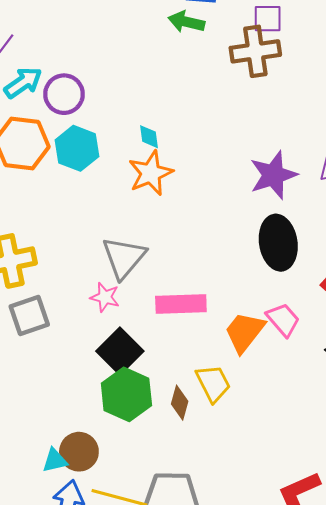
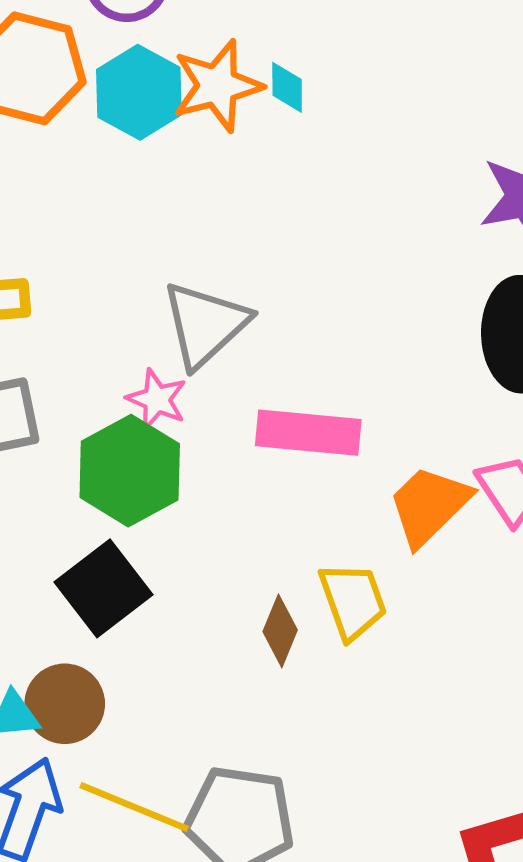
orange star: (151, 173) -> (217, 86), moved
black square: (120, 351) -> (103, 588), moved
green hexagon: (126, 394) -> (130, 471), moved

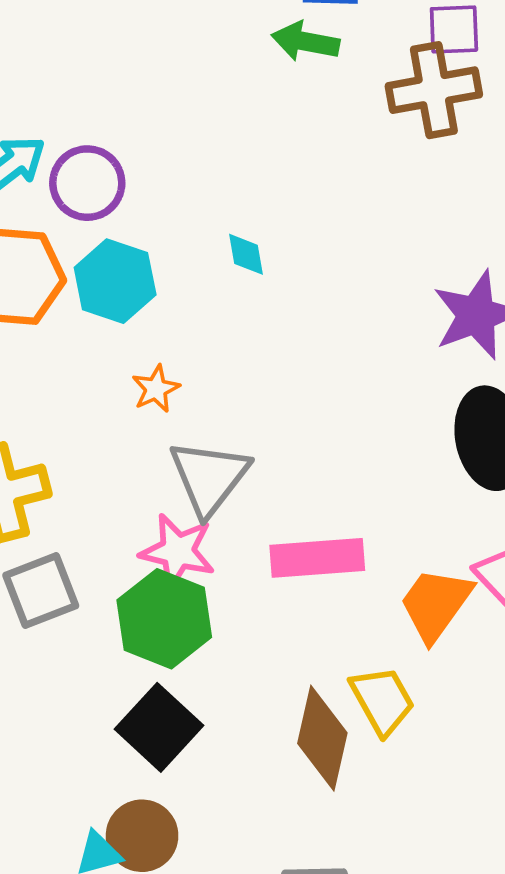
orange star: (217, 86) -> (156, 389), moved, size x0.6
pink star: (157, 399) -> (178, 551), size x1.4
brown diamond: (280, 631) -> (322, 738), size x1.6

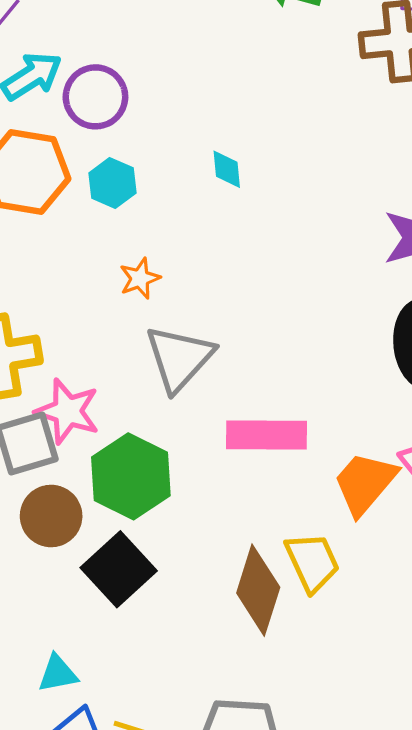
cyan hexagon: (115, 281) -> (112, 183), size x0.7
pink star: (178, 551) -> (68, 411), moved
brown circle: (142, 836) -> (51, 516), moved

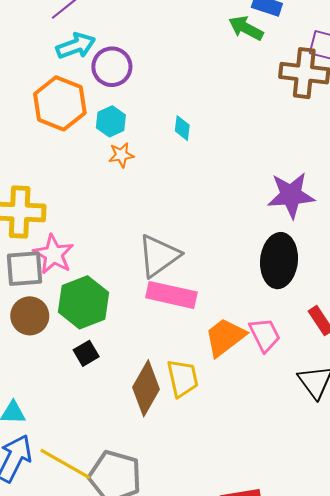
orange star: (140, 278) -> (121, 155), moved
gray triangle: (179, 358) -> (159, 256), moved
black square: (119, 569) -> (86, 353), moved, size x0.6

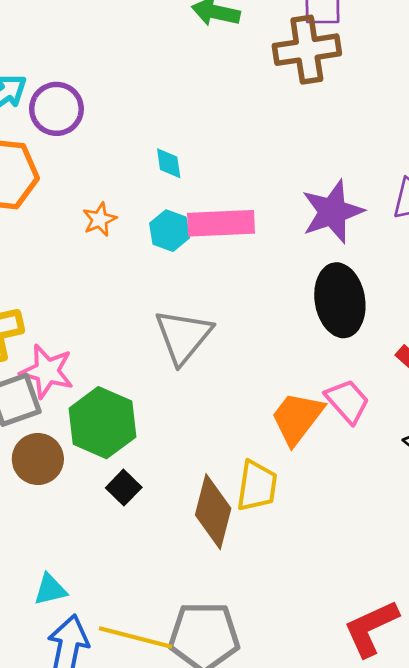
cyan hexagon: (111, 121) -> (170, 231), moved
pink rectangle: (171, 295) -> (221, 223), moved
yellow trapezoid: (183, 378) -> (257, 486), turned 36

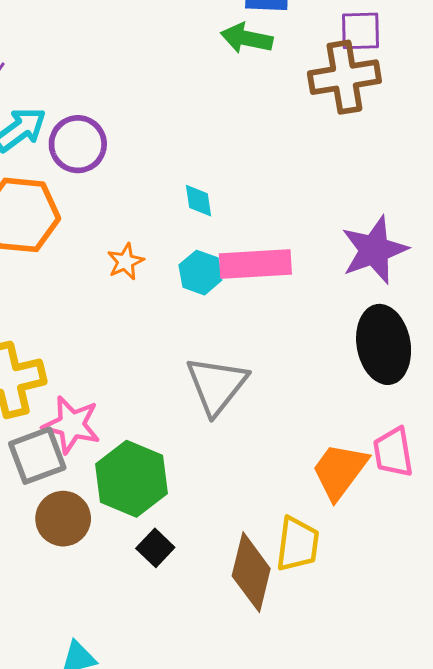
pink trapezoid: (347, 401) -> (393, 452), turned -147

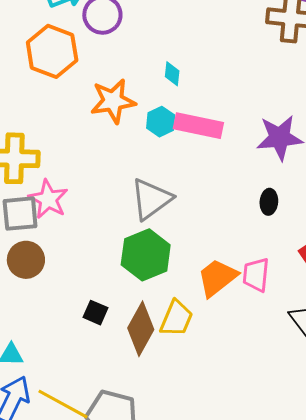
orange star: (125, 262) -> (113, 101), size x1.8
black ellipse: (384, 344) -> (269, 202), size x0.5
green hexagon: (132, 479) -> (146, 255), moved
black square: (155, 548) -> (95, 313), moved, turned -35

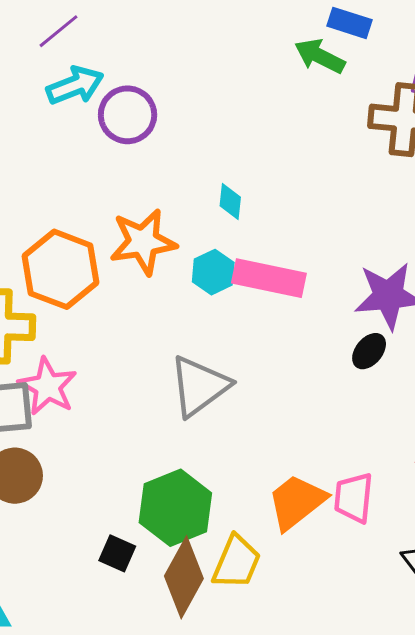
orange hexagon: (52, 51) -> (61, 269), moved
black ellipse: (269, 202) -> (369, 351), moved, turned 35
green hexagon: (146, 255) -> (175, 508), moved

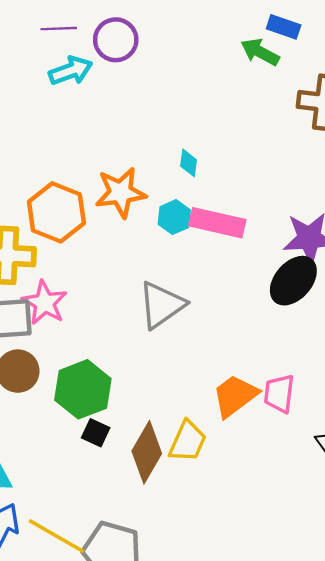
purple line: (59, 31) -> (59, 29), turned 36
purple circle: (128, 115) -> (116, 40), moved
black ellipse: (369, 351) -> (293, 281), size x1.8
green hexagon: (175, 508) -> (83, 389), moved

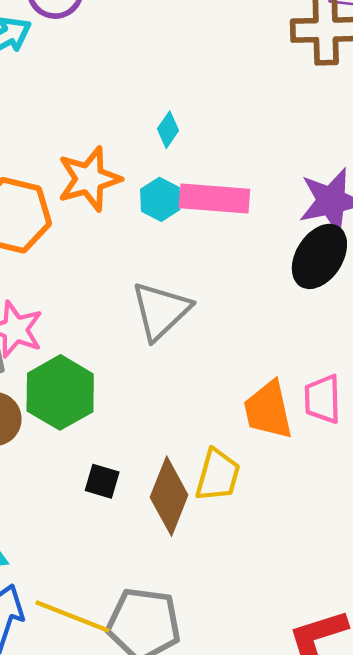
cyan diamond: (189, 163) -> (168, 130), turned 36
green hexagon: (83, 389) -> (60, 392), moved
orange trapezoid: (235, 396) -> (268, 410), turned -57

